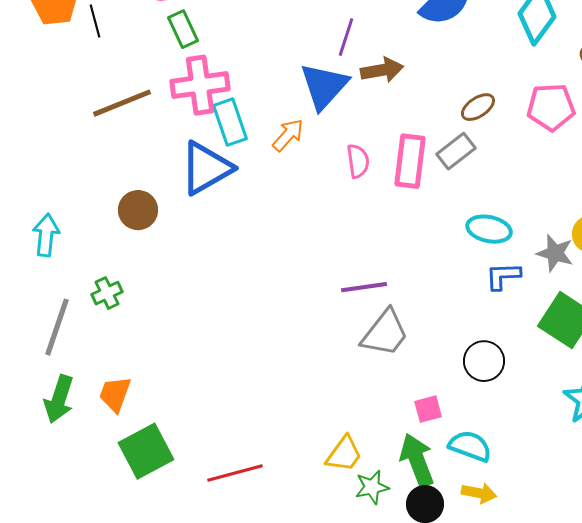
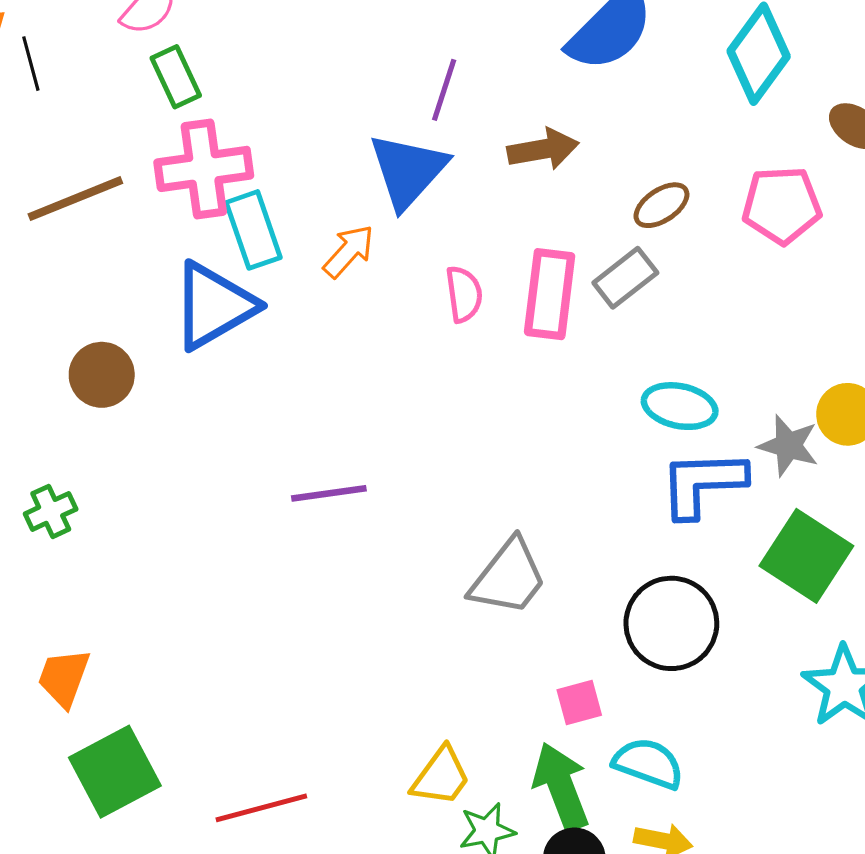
brown arrow: (382, 70) -> (543, 149), moved
blue L-shape: (503, 276) -> (703, 483), size x1.5
purple line: (364, 287) -> (329, 493), moved
black circle: (484, 361) -> (671, 623), size x1.4

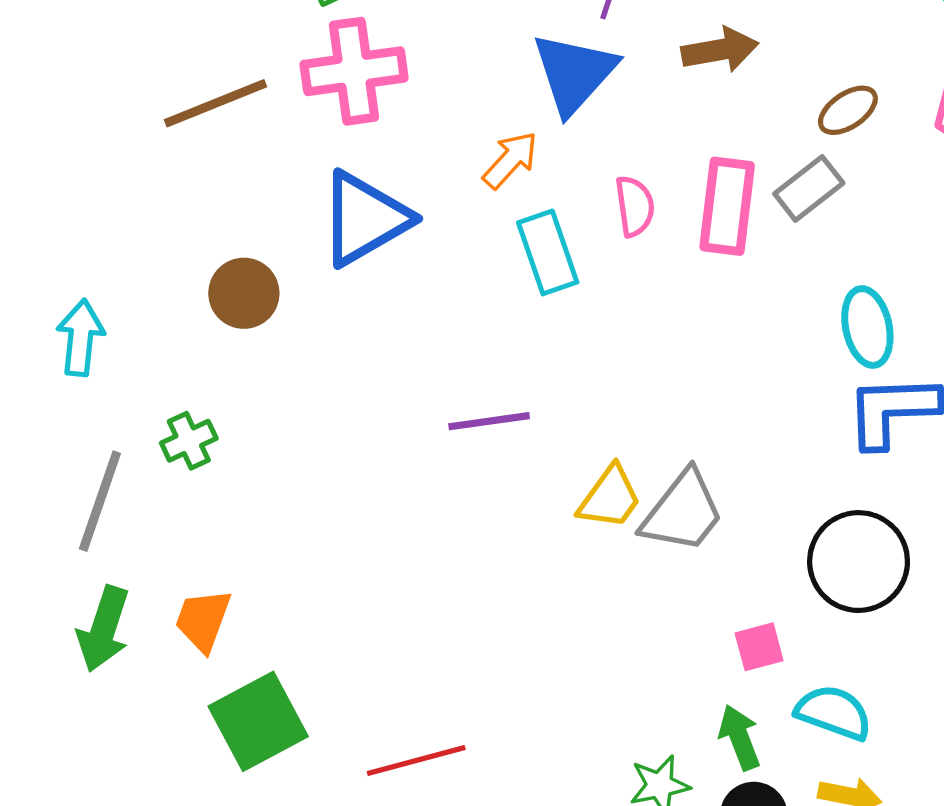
cyan rectangle: (253, 230) -> (548, 252), moved
cyan ellipse: (680, 406) -> (867, 327), turned 66
yellow trapezoid: (441, 777) -> (610, 498), moved
green arrow: (561, 786) -> (740, 737), size x0.7

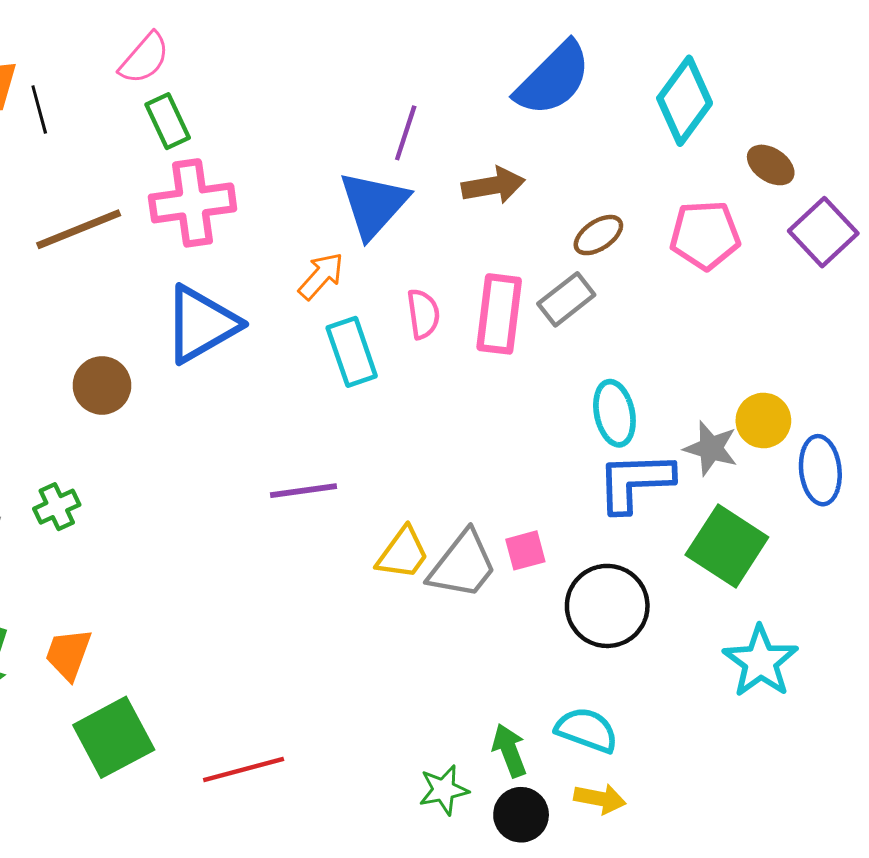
pink square: (759, 647) -> (525, 550), moved

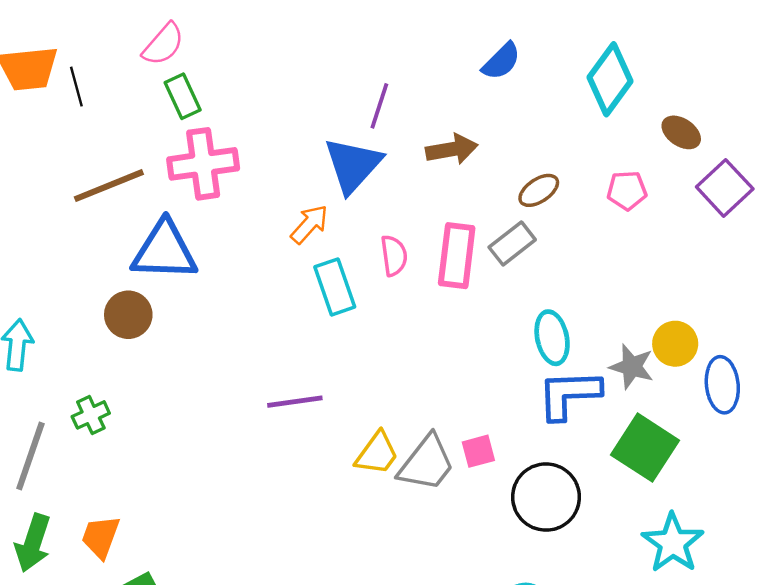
blue semicircle: (553, 79) -> (501, 61), size x0.6
pink pentagon: (705, 235) -> (627, 190), size x0.7
blue triangle: (201, 324) -> (164, 251), moved, turned 32

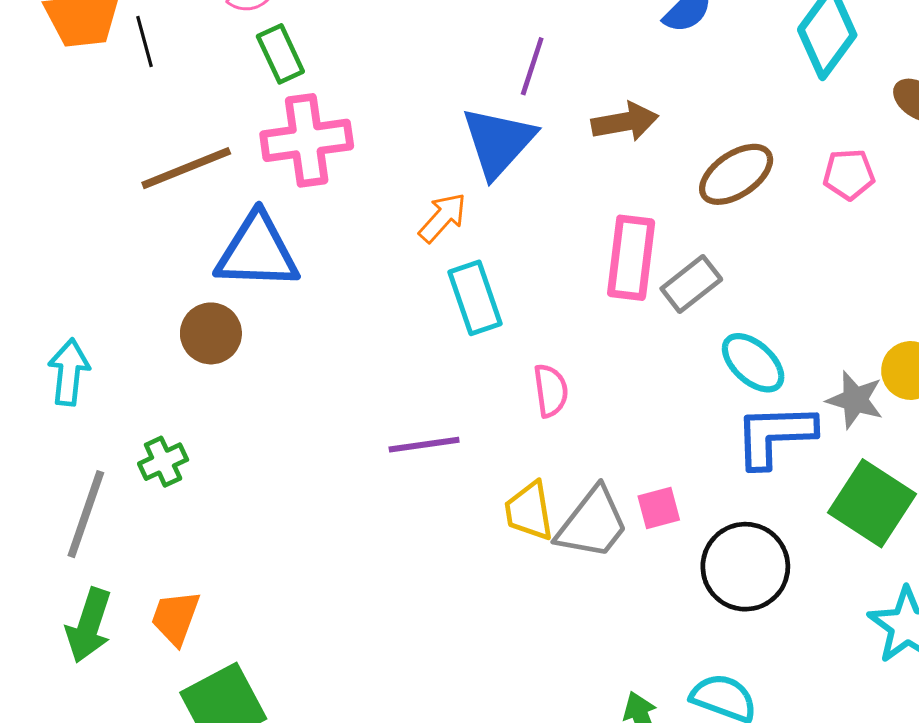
brown ellipse: (539, 190) -> (736, 174), size x1.4
gray rectangle: (512, 244) -> (691, 284), moved
pink semicircle: (394, 256) -> (551, 391), moved
cyan ellipse: (552, 338) -> (753, 363), turned -36
yellow trapezoid: (377, 454) -> (529, 511), turned 135

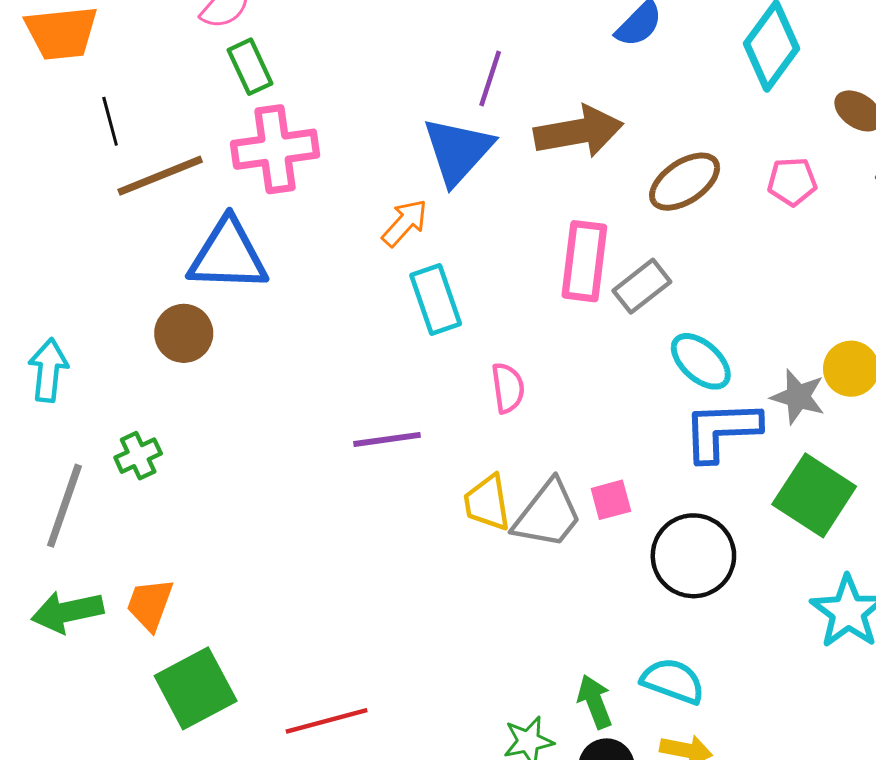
black line: (144, 41) -> (110, 121), moved
brown arrow: (625, 122) -> (579, 132), size x1.4
green arrow: (89, 625) -> (67, 612), turned 60

